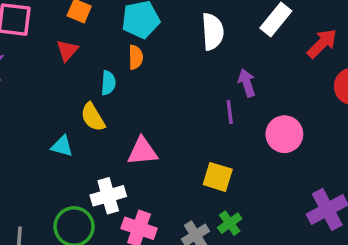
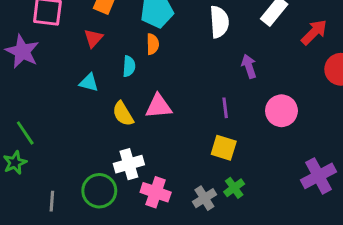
purple line: (230, 112) -> (225, 108), moved
yellow semicircle: (93, 117) -> (123, 114), moved
cyan triangle: (62, 146) -> (89, 83), moved
pink triangle: (142, 151) -> (159, 106), moved

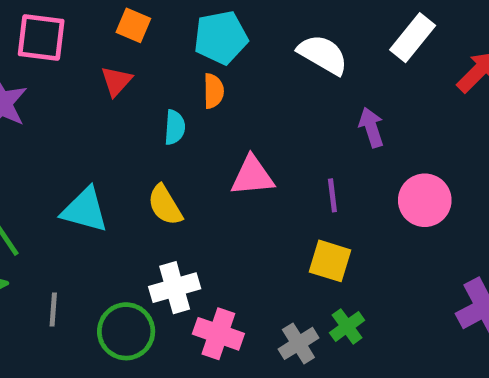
white semicircle: (219, 22) -> (323, 55), turned -56
cyan triangle: (89, 83) -> (85, 210), moved, size x1.5
pink triangle: (159, 106) -> (252, 176), moved
gray line: (52, 201) -> (53, 309), moved

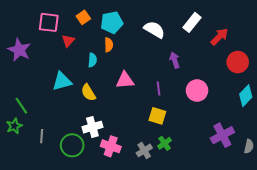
orange square: (133, 25) -> (83, 17), moved, turned 32
pink square: (41, 38) -> (49, 22), moved
cyan triangle: (85, 210) -> (62, 81), moved, turned -30

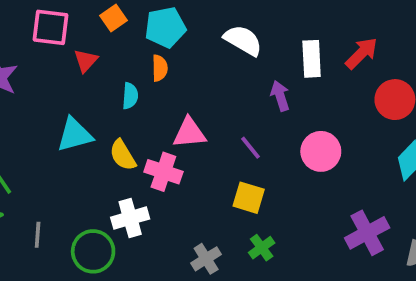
white rectangle: (192, 22) -> (312, 59), moved, turned -42
purple line: (158, 88) -> (250, 148), turned -32
pink cross: (111, 146) -> (163, 172), moved
gray cross: (144, 150) -> (206, 259), moved

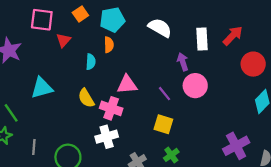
cyan triangle: (75, 135) -> (42, 88), moved
pink circle: (321, 151) -> (195, 86), moved
white cross: (130, 218) -> (107, 137), moved

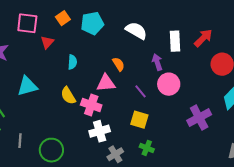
orange semicircle: (109, 45) -> (118, 64), moved, turned -32
white cross: (107, 137) -> (100, 131), moved
purple cross: (236, 146) -> (199, 118), moved
green cross: (171, 155) -> (147, 148), turned -32

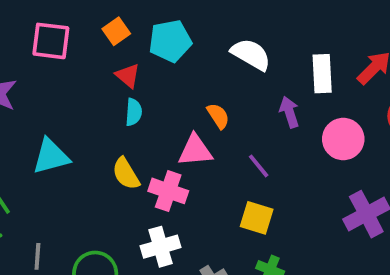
red triangle: (47, 42) -> (128, 76), moved, turned -32
pink circle: (169, 84) -> (343, 139), moved
white cross: (100, 131) -> (161, 247), moved

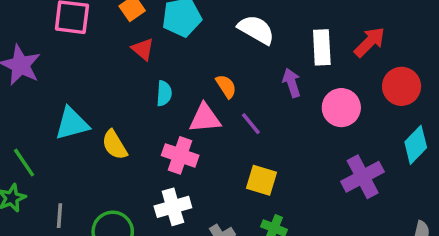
cyan semicircle: (134, 112) -> (164, 93), moved
purple line: (259, 166) -> (251, 124), moved
yellow semicircle: (126, 174) -> (114, 145), moved

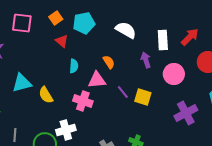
purple line: (251, 124) -> (123, 92), moved
yellow square: (262, 180) -> (143, 97), moved
white cross: (173, 207) -> (66, 130), moved

